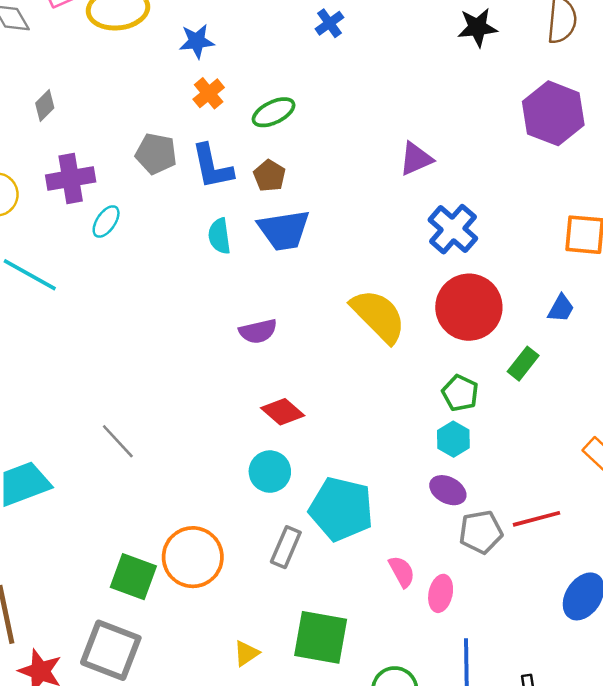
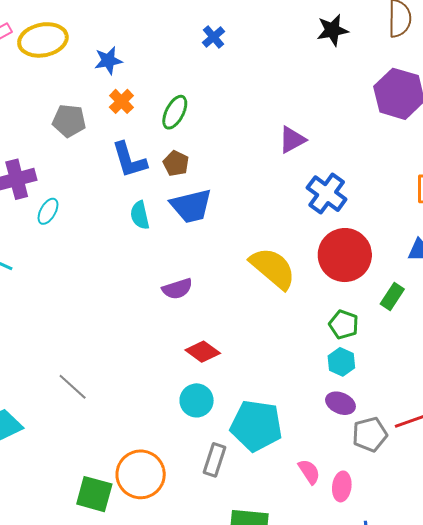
green ellipse: (274, 112) -> (175, 112), turned -32
gray pentagon: (156, 154) -> (69, 121), moved

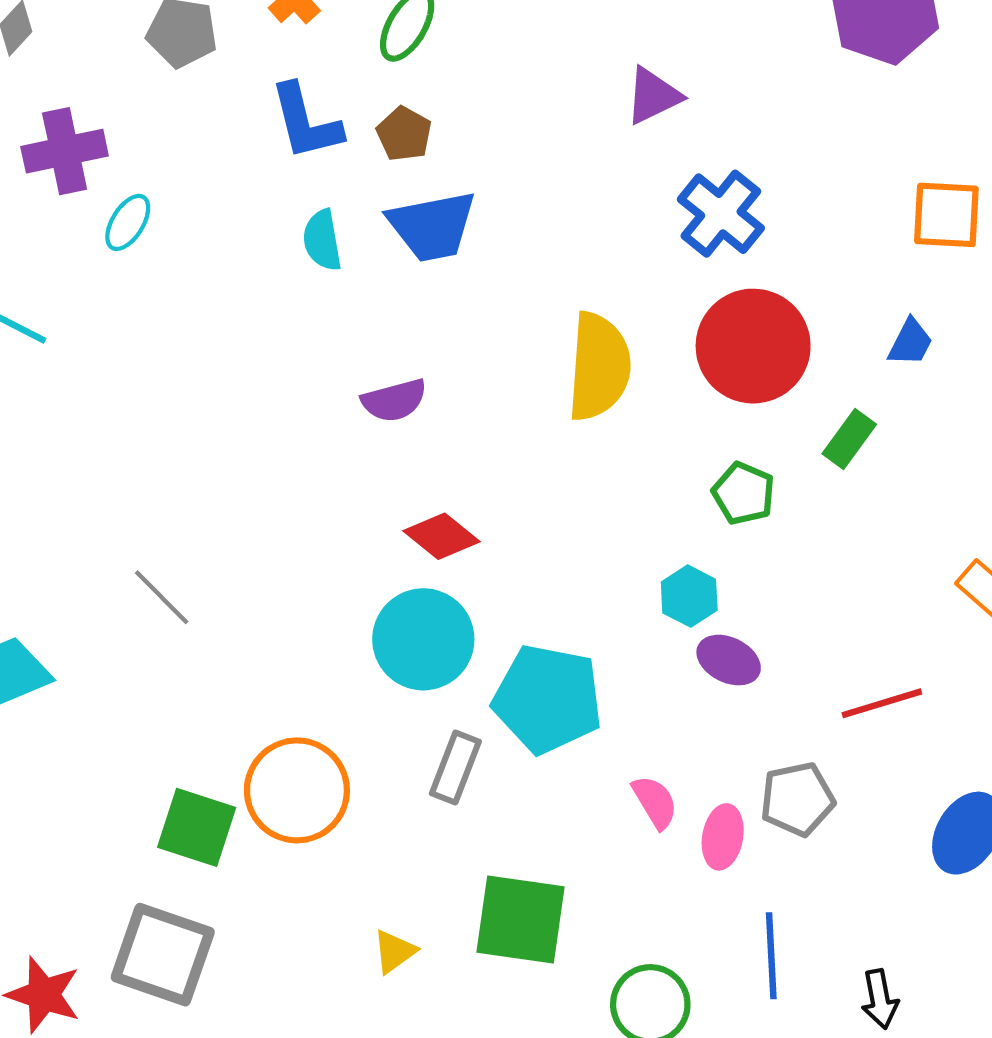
yellow semicircle: (273, 268) -> (599, 367), turned 51
cyan hexagon: (341, 362) -> (689, 596), moved
cyan circle: (197, 400) -> (423, 639), size x1.4
gray pentagon: (370, 434) -> (797, 799), moved

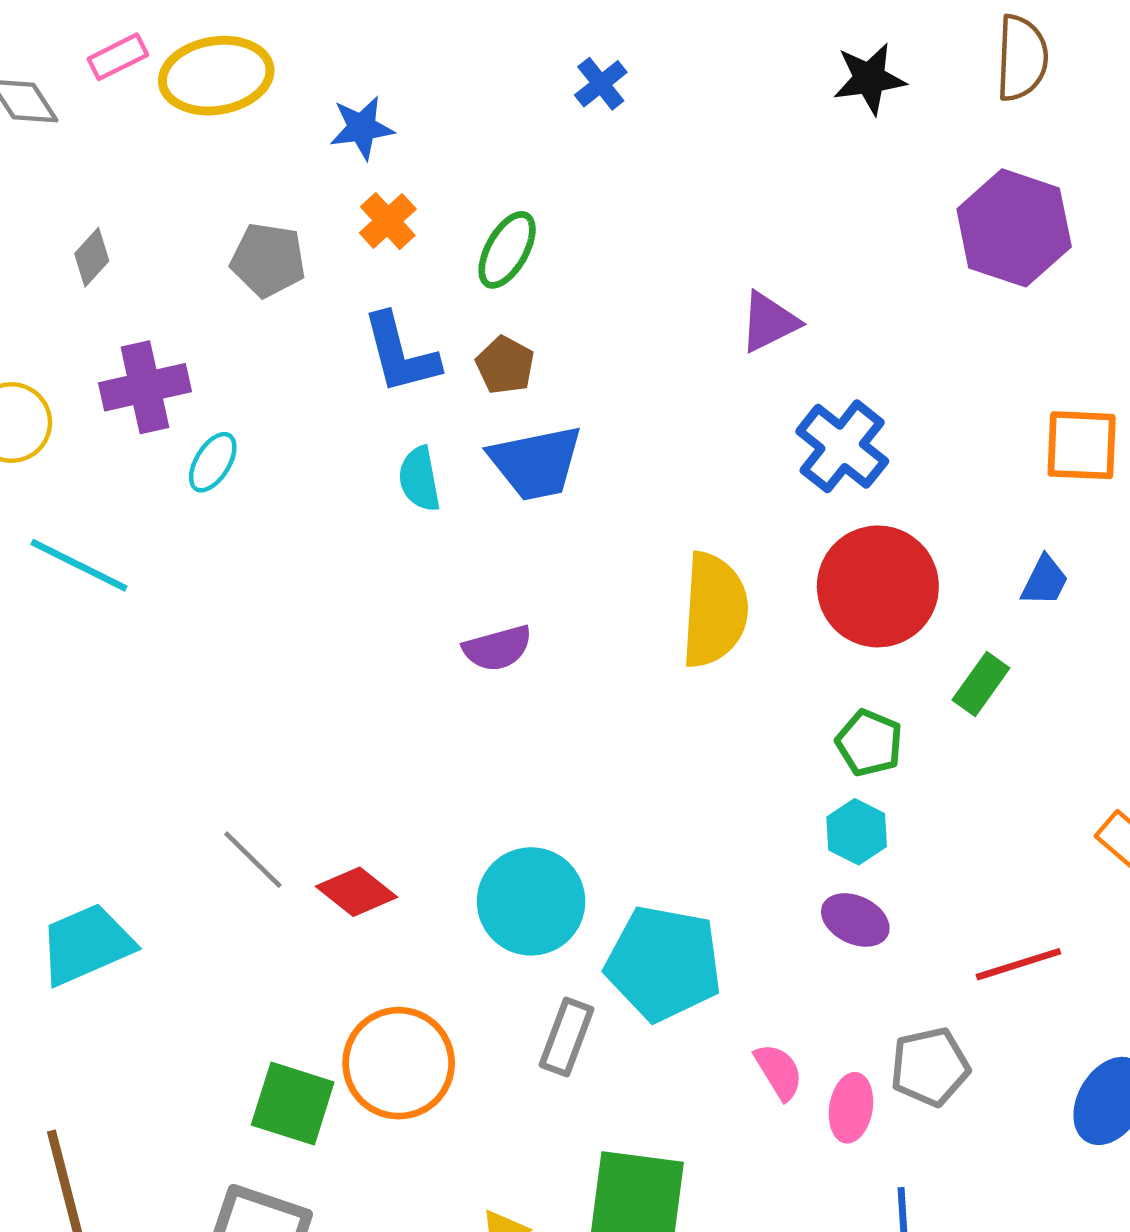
red diamond: (441, 536) -> (357, 892), moved
cyan hexagon: (689, 596) -> (857, 832), moved

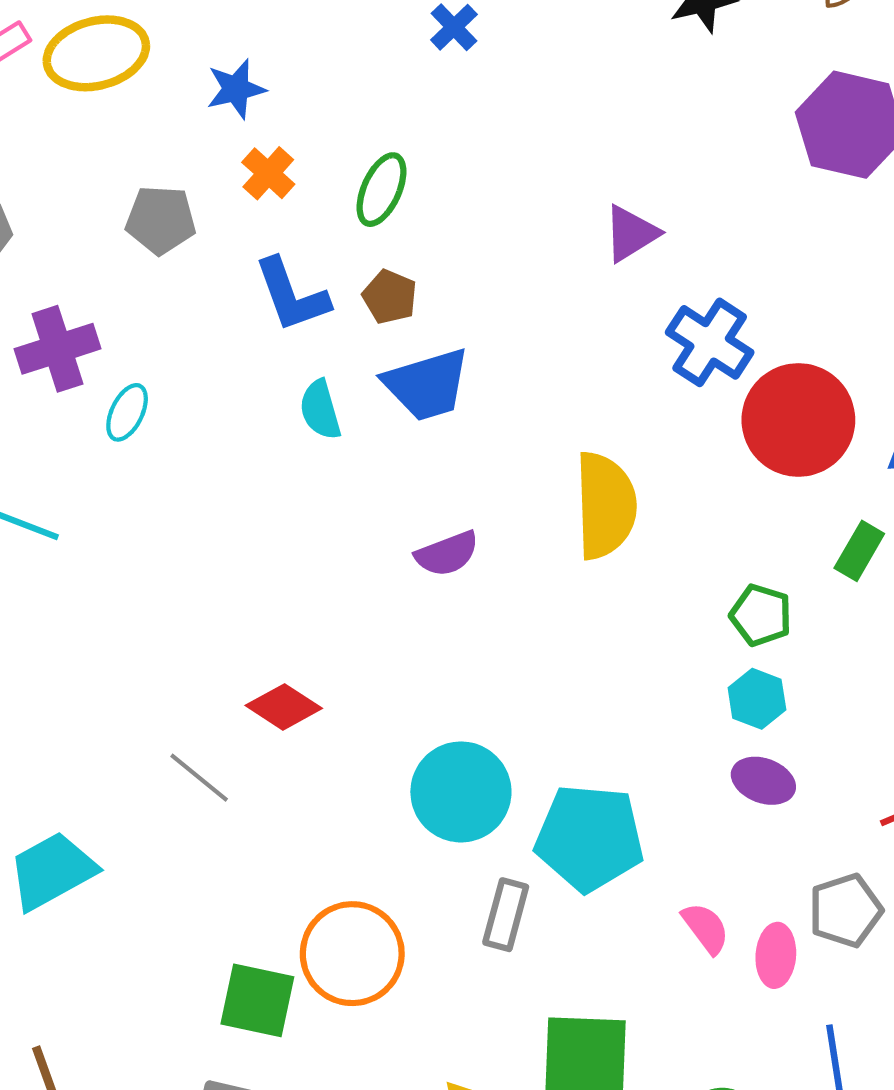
red circle: (878, 586) -> (798, 420), moved
purple semicircle: (498, 648) -> (447, 554), moved
red diamond: (357, 892) -> (284, 707), moved

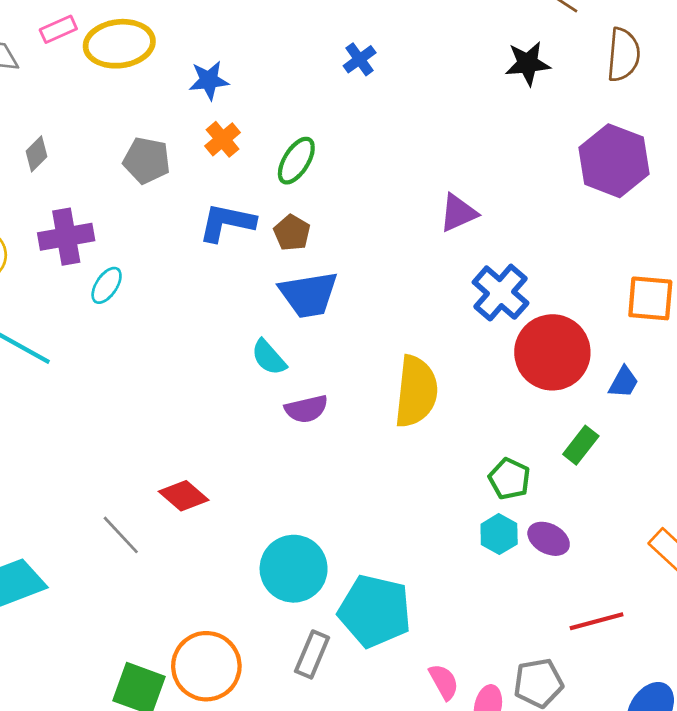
blue L-shape: (292, 295) -> (227, 223), turned 114
cyan semicircle: (320, 410) -> (269, 357), moved, turned -33
purple ellipse: (763, 781) -> (549, 539), moved

